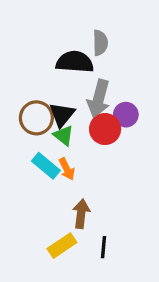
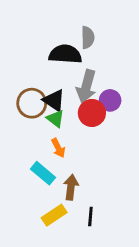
black triangle: (62, 115) -> (54, 100), turned -35
cyan rectangle: (46, 166) -> (43, 173), moved

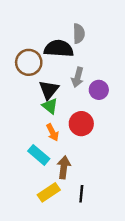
gray arrow: (86, 86) -> (78, 77), size x0.7
black triangle: (54, 100) -> (49, 90), turned 35
brown circle: (32, 103) -> (29, 62), moved
red circle: (92, 113) -> (81, 124), moved

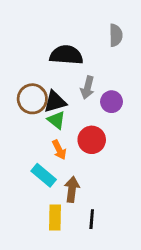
gray semicircle: (79, 34) -> (116, 35), moved
brown circle: (29, 62) -> (32, 99), moved
black triangle: (49, 90) -> (55, 102), turned 35
yellow rectangle: (49, 192) -> (55, 218), turned -55

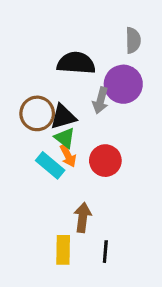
purple circle: (112, 102) -> (123, 84), moved, size x1.5
orange arrow: (59, 150) -> (68, 156), moved
cyan rectangle: (44, 175) -> (50, 165), moved

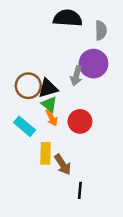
black semicircle: (76, 63) -> (68, 18), moved
cyan rectangle: (50, 165) -> (25, 126), moved
brown arrow: (83, 217) -> (63, 164), turned 140
yellow rectangle: (63, 250) -> (46, 153), moved

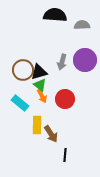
gray semicircle: (101, 30) -> (82, 25), turned -91
purple circle: (93, 64) -> (85, 60), moved

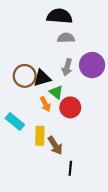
gray semicircle: (82, 25) -> (66, 38), moved
green triangle: (40, 85) -> (56, 92), moved
cyan rectangle: (20, 103) -> (15, 122), moved

